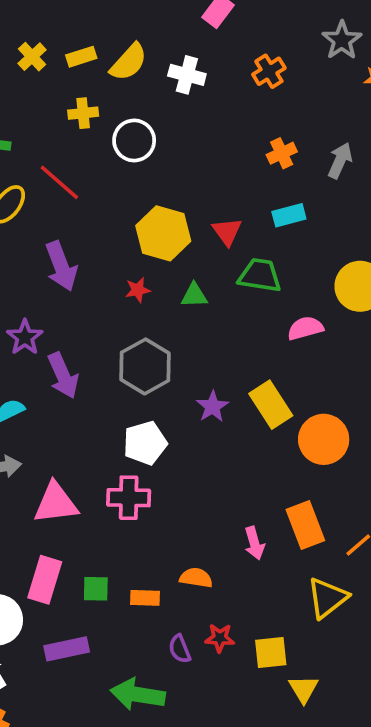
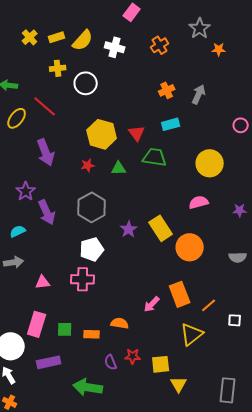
pink semicircle: (305, 328) -> (199, 202), moved
pink triangle: (56, 503) -> (43, 282), size x0.6
pink arrow: (254, 543) -> (152, 304), turned 60

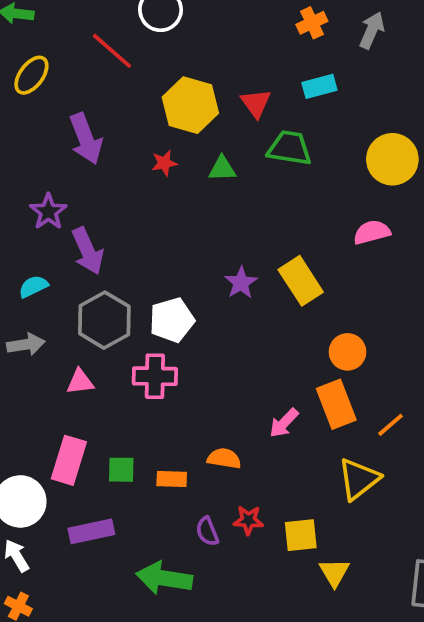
red line: (45, 106) -> (112, 51), moved
gray hexagon: (92, 207) -> (104, 320), moved
orange circle: (190, 247) -> (347, 352), moved, size x0.7

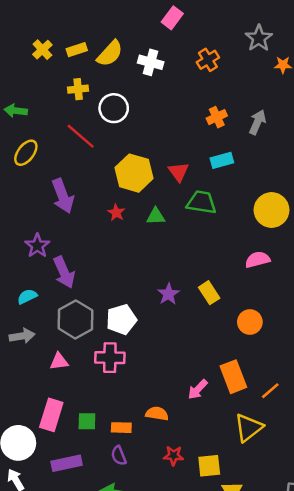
red star: (164, 163) -> (116, 213), turned -30
yellow rectangle: (301, 281) -> (209, 293), size x0.7
orange circle: (347, 352) -> (250, 322), moved
purple semicircle: (207, 531) -> (119, 456), moved

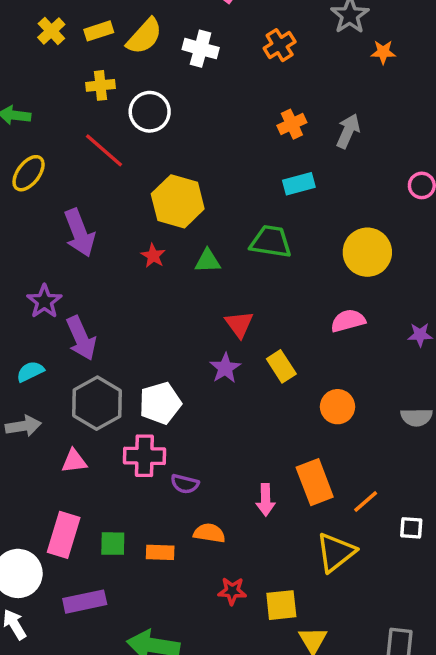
red triangle: (179, 172) -> (239, 324), moved
pink arrow: (198, 389) -> (266, 500), turned -45
purple semicircle: (119, 456) -> (185, 484), moved, turned -54

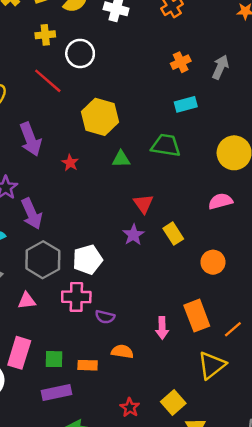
red star: (153, 256) -> (70, 163), moved
red star: (232, 591) -> (130, 407), moved, turned 30
purple rectangle: (85, 602) -> (56, 393), moved
yellow square: (281, 605) -> (173, 402), turned -35

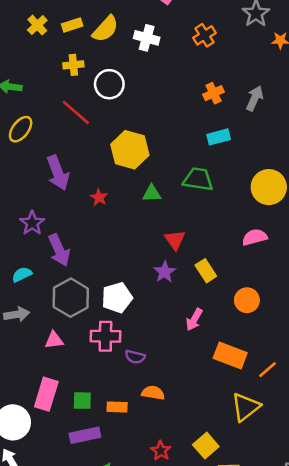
orange rectangle: (197, 316) -> (230, 356), turned -48
pink arrow: (162, 328) -> (194, 320), moved, turned 30

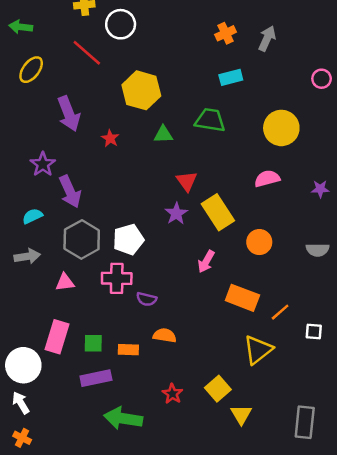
yellow rectangle: (206, 271) -> (218, 212), size x1.5

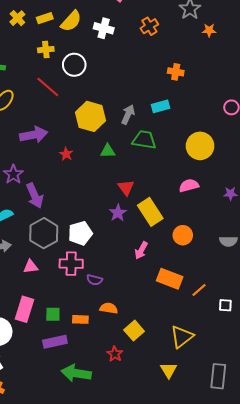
orange cross: (226, 33) -> (176, 72), moved, turned 35
gray arrow: (267, 38) -> (128, 114), moved
purple arrow: (69, 114) -> (34, 135), turned -80
yellow triangle: (258, 350) -> (182, 337), moved
yellow square: (218, 389) -> (134, 331), moved

